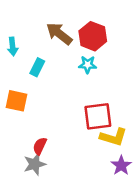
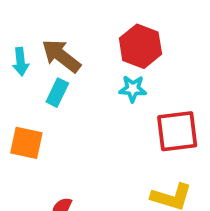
brown arrow: (59, 34) -> (61, 56), moved
red square: (98, 116) -> (177, 131), moved

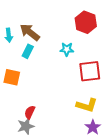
red hexagon: (140, 46) -> (86, 22), moved

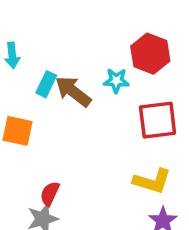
red hexagon: (86, 22) -> (150, 54), moved
brown arrow: (30, 32) -> (73, 91), moved

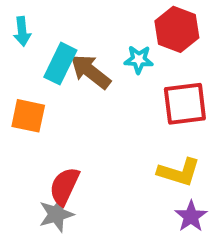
cyan rectangle: (46, 84) -> (60, 64), size x1.4
red semicircle: (50, 194) -> (64, 186), size x1.4

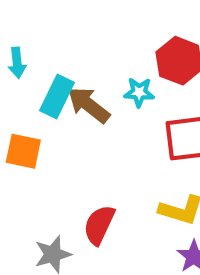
red semicircle: (64, 186) -> (99, 225), moved

